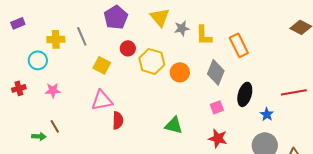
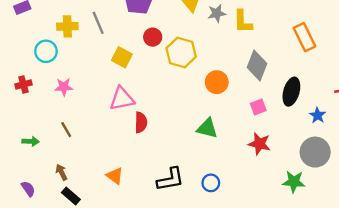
orange rectangle: (239, 45) -> (304, 37), moved
orange circle: (180, 72) -> (217, 82), moved
green arrow: (39, 136) -> (31, 141), moved

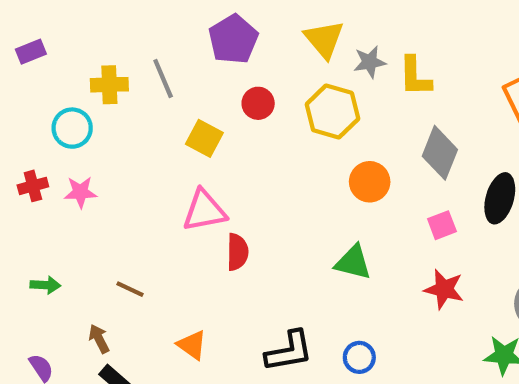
yellow hexagon: (181, 52) -> (332, 112), moved
pink star: (64, 87) -> (80, 192), moved
brown line: (66, 130) -> (130, 289), moved, turned -35

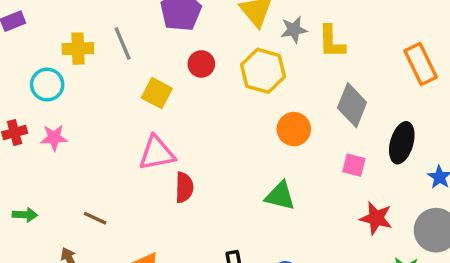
pink square: (442, 225) -> (354, 165), turned 35
red star: (444, 289) -> (376, 218), moved

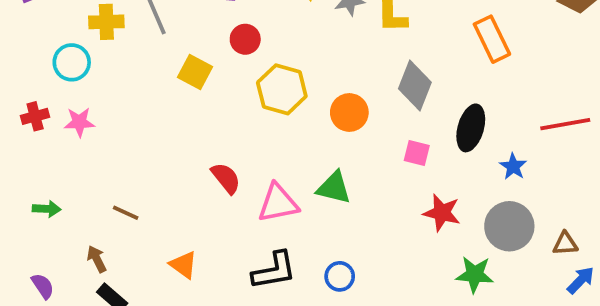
yellow hexagon: (263, 71) -> (282, 89), moved
pink triangle: (157, 153) -> (278, 203), moved
red semicircle: (184, 187) -> (226, 178), turned -40

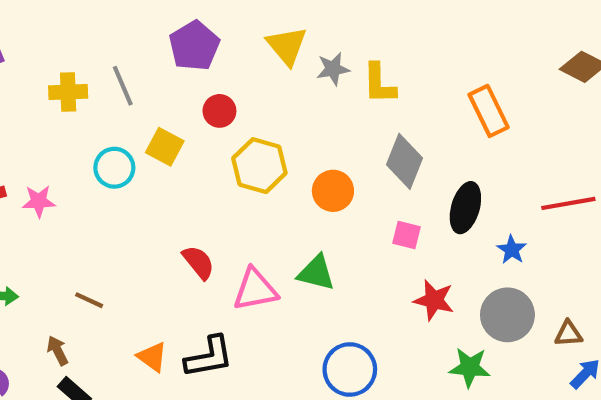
cyan circle: (72, 62) -> (114, 168), moved
black L-shape: (274, 271) -> (209, 357), moved
blue circle: (340, 276) -> (350, 370), moved, size x1.6

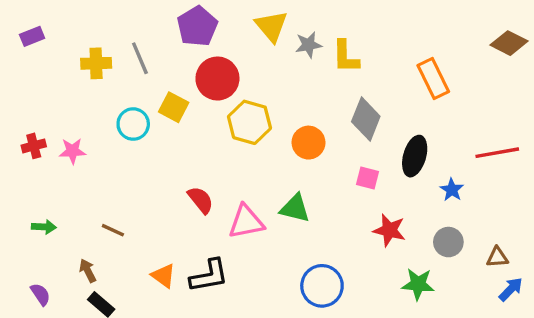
red circle: (219, 111) -> (217, 79), size x1.6
gray circle: (507, 315) -> (448, 242), size x0.7

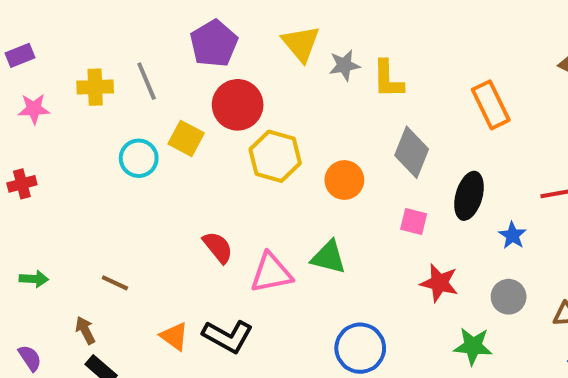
pink star: (72, 151) -> (34, 109), moved
black L-shape: (209, 276) -> (228, 336), turned 39

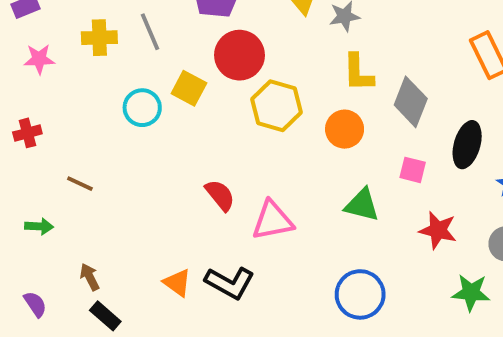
yellow L-shape: (388, 79) -> (358, 73), moved
green triangle: (329, 257) -> (362, 205), moved
brown line: (115, 283) -> (80, 184), moved

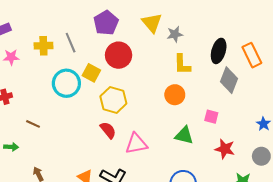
gray diamond: (411, 102) -> (229, 80), moved
yellow hexagon: (276, 106) -> (113, 100), moved
cyan circle: (142, 108) -> (66, 83), size x1.4
black ellipse: (467, 145) -> (219, 51), moved

